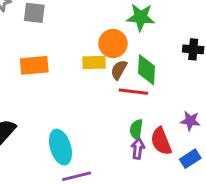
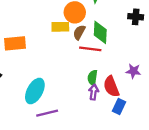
orange rectangle: (34, 65) -> (15, 43), moved
cyan ellipse: (60, 147) -> (35, 91), turned 45
blue rectangle: (190, 159) -> (119, 107), moved, turned -32

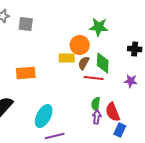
purple star: (133, 71) -> (131, 81), moved

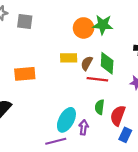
orange circle: (80, 45) -> (84, 28), moved
red semicircle: (113, 112) -> (118, 116), turned 42
cyan ellipse: (44, 116) -> (66, 120), moved
purple arrow: (97, 117) -> (84, 127), moved

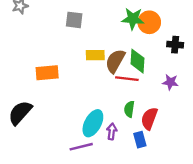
gray square: (25, 22) -> (74, 20), moved
orange circle: (84, 28) -> (149, 22), moved
brown semicircle: (87, 63) -> (115, 61), size x1.5
blue rectangle: (125, 135) -> (140, 140), moved, turned -40

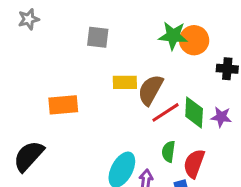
green diamond: (138, 61) -> (194, 112), moved
red line: (127, 79) -> (166, 112), turned -40

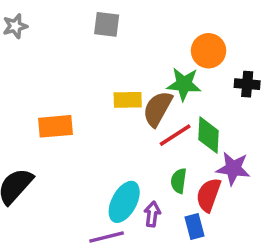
green star: (173, 36) -> (184, 84), moved
gray square: (98, 37) -> (107, 24), moved
purple star: (221, 117) -> (233, 168), moved, size x1.4

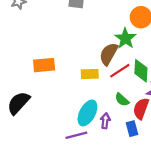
green star: (184, 84) -> (125, 38), turned 30
yellow rectangle: (128, 100) -> (90, 74), moved
green semicircle: (179, 181) -> (122, 100), turned -56

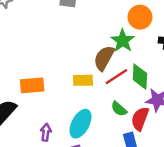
orange rectangle: (44, 65) -> (32, 85), moved
purple arrow: (105, 121) -> (46, 132), moved

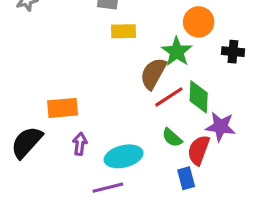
yellow rectangle: (83, 80) -> (124, 31), moved
cyan ellipse: (80, 124) -> (124, 156), turned 48
purple arrow: (46, 132) -> (80, 144), moved

